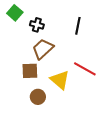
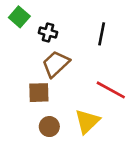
yellow triangle: (60, 80) -> (87, 121), moved, turned 35

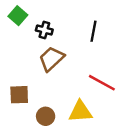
brown square: (39, 93) -> (19, 95), moved
yellow triangle: (87, 121) -> (80, 111), turned 40

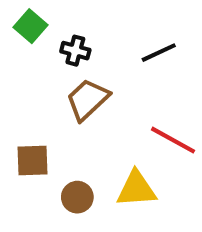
black line: (94, 31) -> (159, 53), turned 54

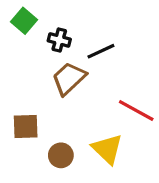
black line: (159, 53) -> (101, 51), moved
yellow triangle: (136, 189) -> (107, 149), turned 48

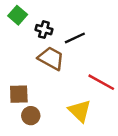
brown trapezoid: (69, 78) -> (51, 58), turned 72
brown circle: (61, 155) -> (31, 116), moved

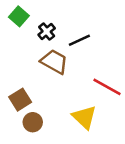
black cross: (44, 30) -> (47, 31), turned 35
brown square: (19, 94) -> (20, 100), turned -30

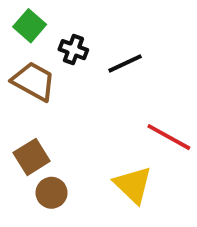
black cross: (47, 31) -> (73, 50), turned -30
brown trapezoid: (54, 62) -> (34, 81), moved

